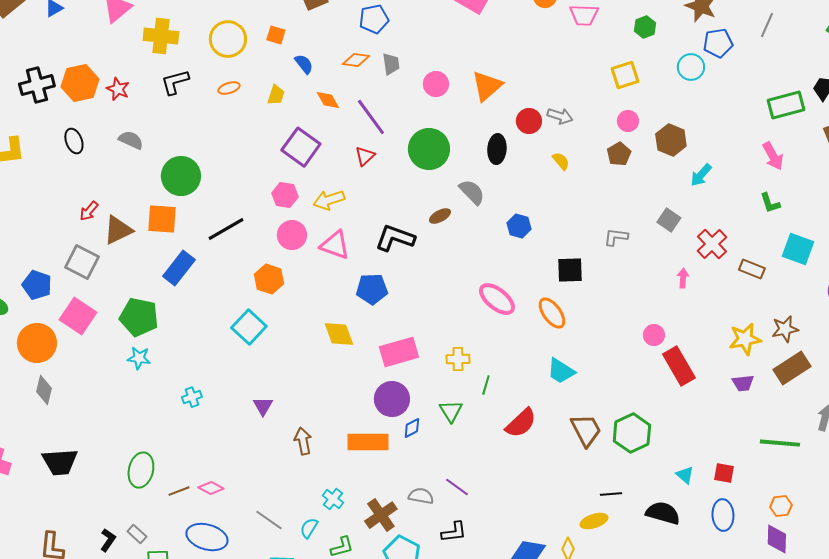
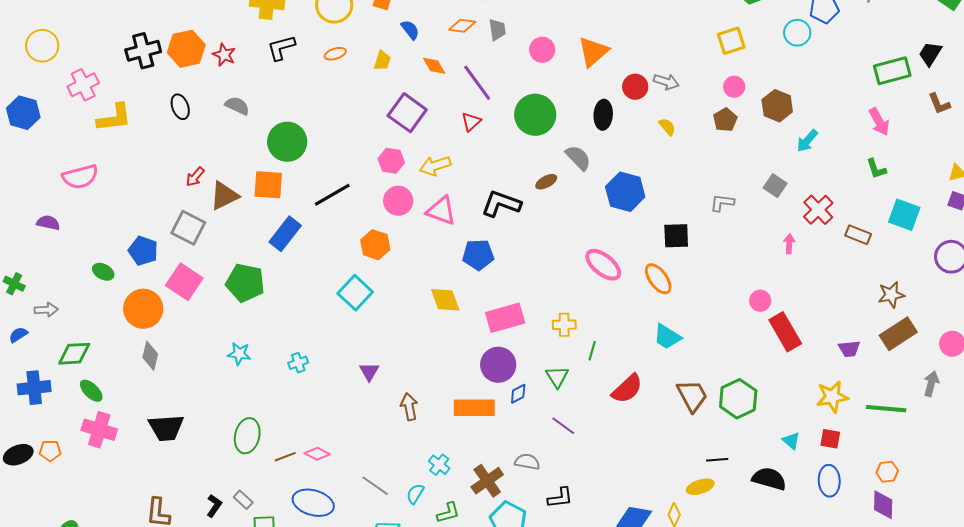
blue hexagon: (519, 226) -> (625, 192), size x1.6
yellow star: (745, 339) -> (832, 397), moved
cyan star: (139, 358) -> (239, 354), moved
purple line: (457, 487) -> (563, 426), moved

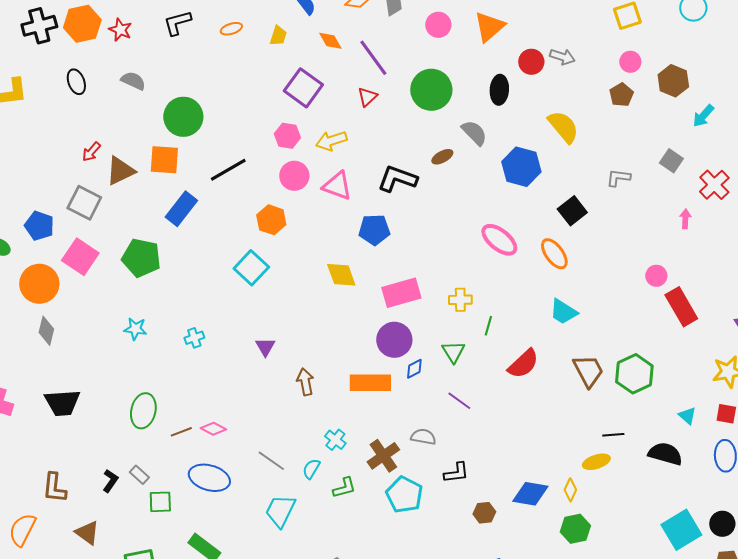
yellow semicircle: (667, 127) -> (563, 127), moved, size x1.8
black square: (676, 236) -> (572, 211), turned -36

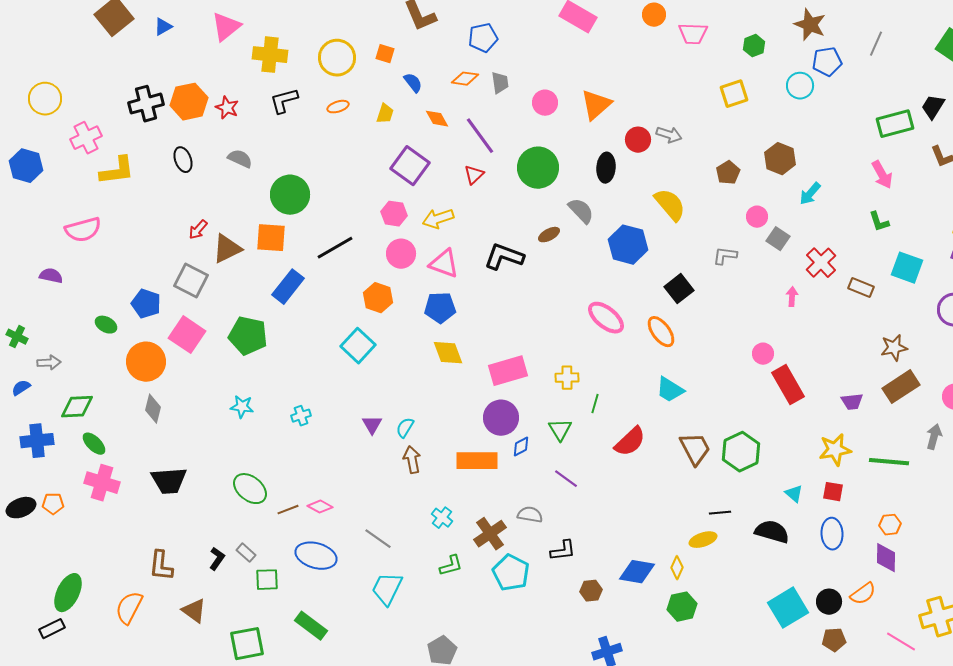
pink circle: (630, 62) -> (757, 217), moved
blue pentagon: (374, 230) -> (440, 308), moved
green ellipse: (143, 411) -> (250, 489), turned -64
cyan semicircle: (311, 469) -> (405, 428), moved

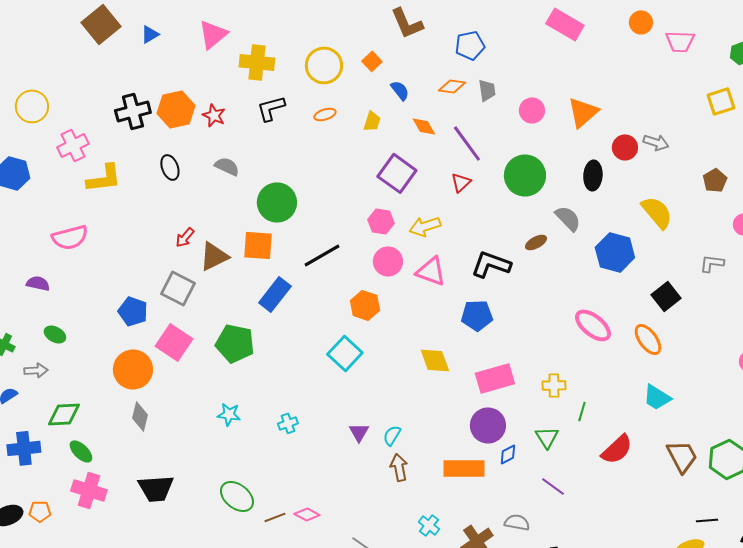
orange square: (385, 54) -> (372, 61), turned 30
blue pentagon: (440, 308) -> (477, 315), moved
green ellipse: (106, 325) -> (55, 334), moved

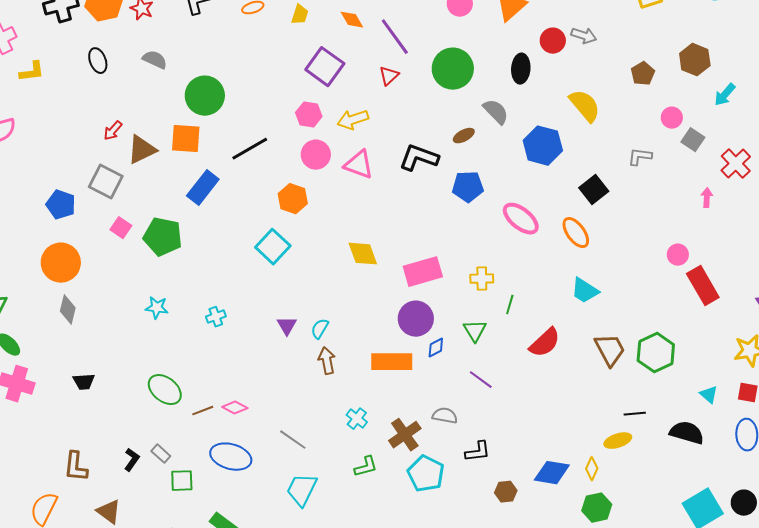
yellow L-shape: (104, 178) -> (32, 72), size x0.7
blue pentagon: (477, 315) -> (468, 187), moved
pink square: (174, 342) -> (121, 228), moved, size x0.6
black trapezoid: (156, 488) -> (84, 382), size x0.6

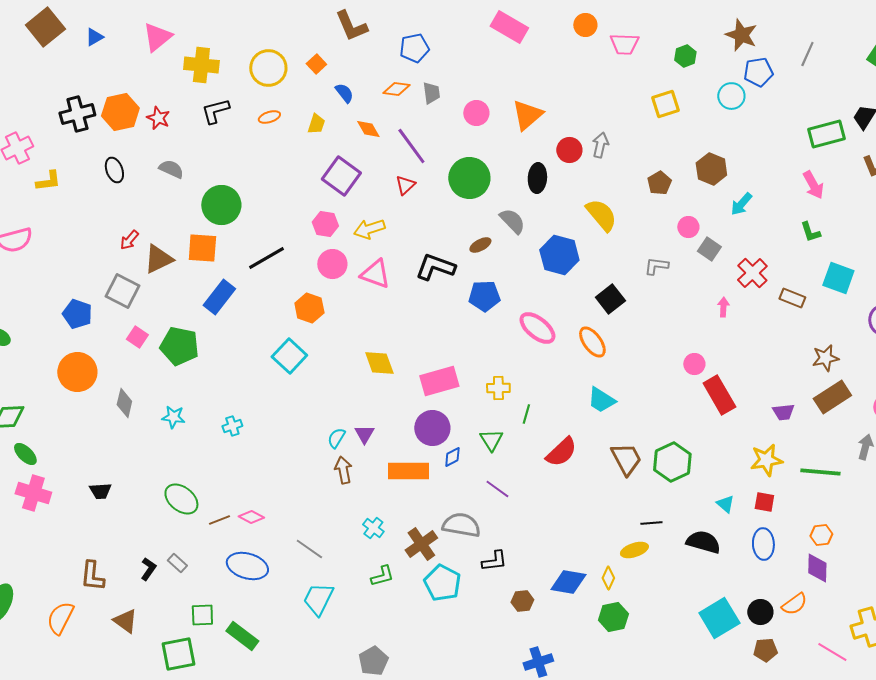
gray arrow: (584, 36) -> (600, 145), turned -95
gray diamond: (68, 310) -> (124, 403), moved
purple triangle: (287, 326) -> (364, 434), moved
gray semicircle: (445, 416) -> (461, 525), size x1.5
green square: (182, 481) -> (202, 615), moved

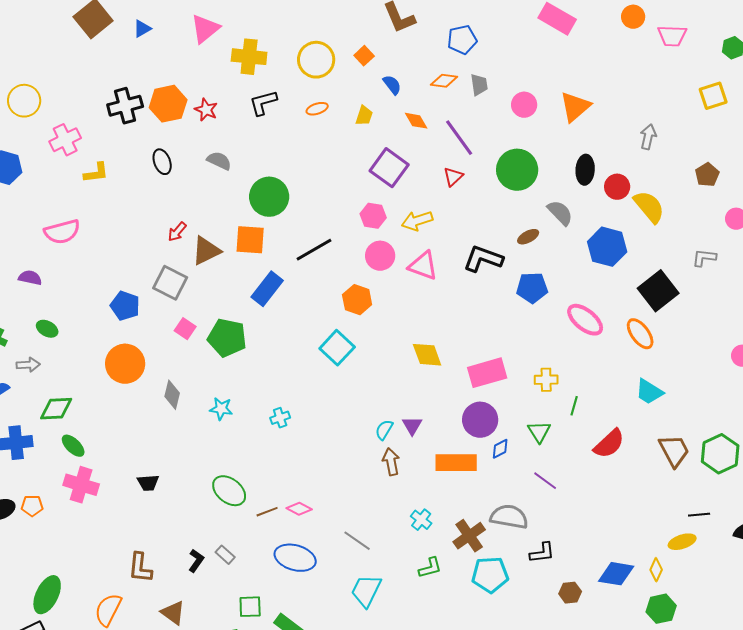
red circle: (569, 150) -> (617, 187), moved
black square: (610, 299) -> (658, 291), size x1.4
cyan pentagon: (442, 583) -> (490, 575), turned -30

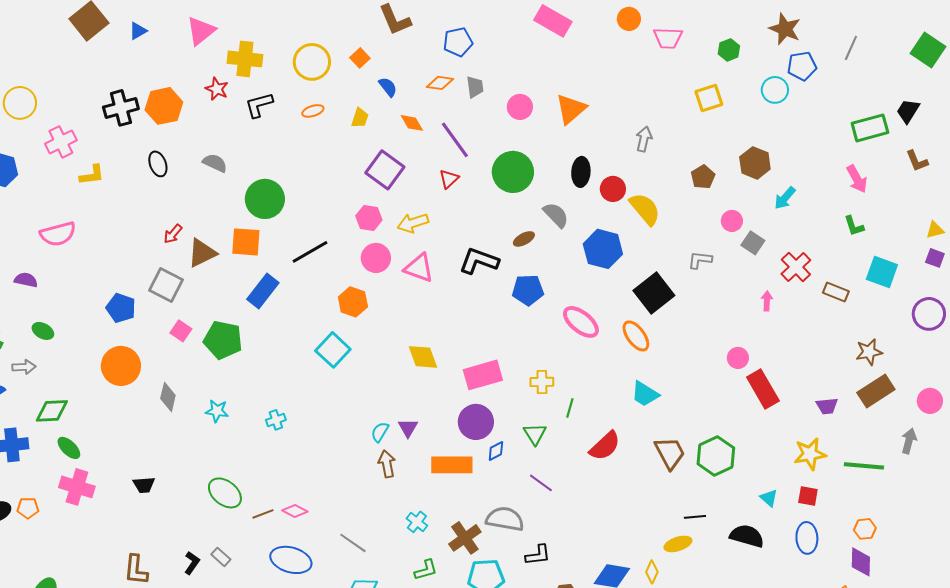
red star: (206, 110) -> (217, 89), moved

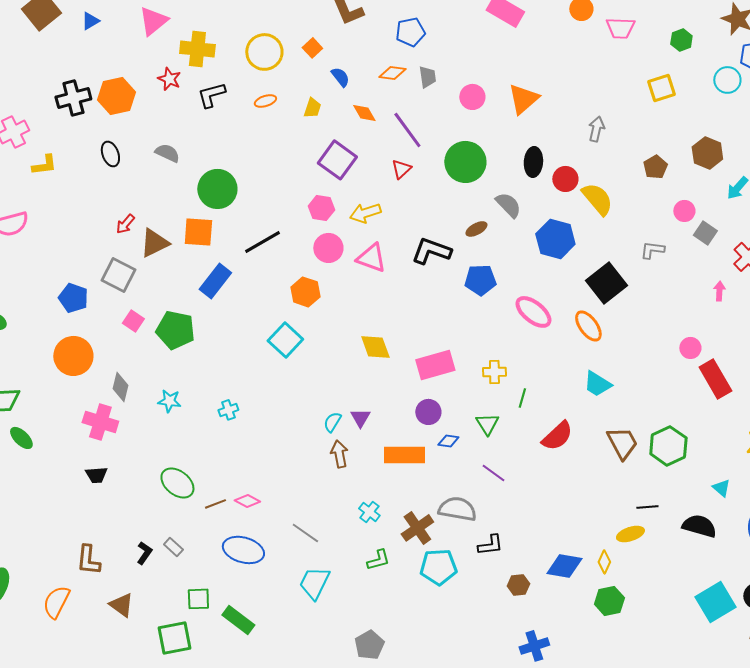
purple circle: (476, 422) -> (428, 412), size x0.7
blue diamond: (496, 451) -> (448, 441), turned 35
pink cross: (77, 487) -> (100, 422), moved

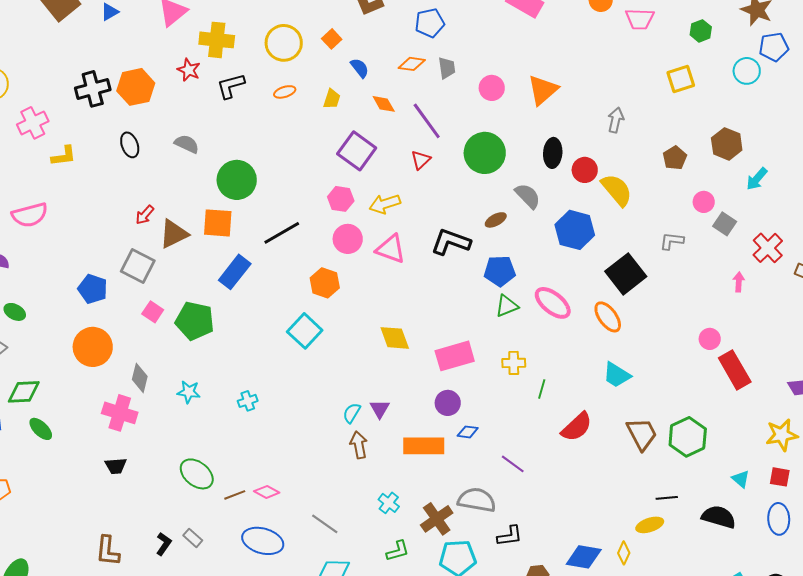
green triangle: (487, 424) -> (507, 306), moved, turned 40

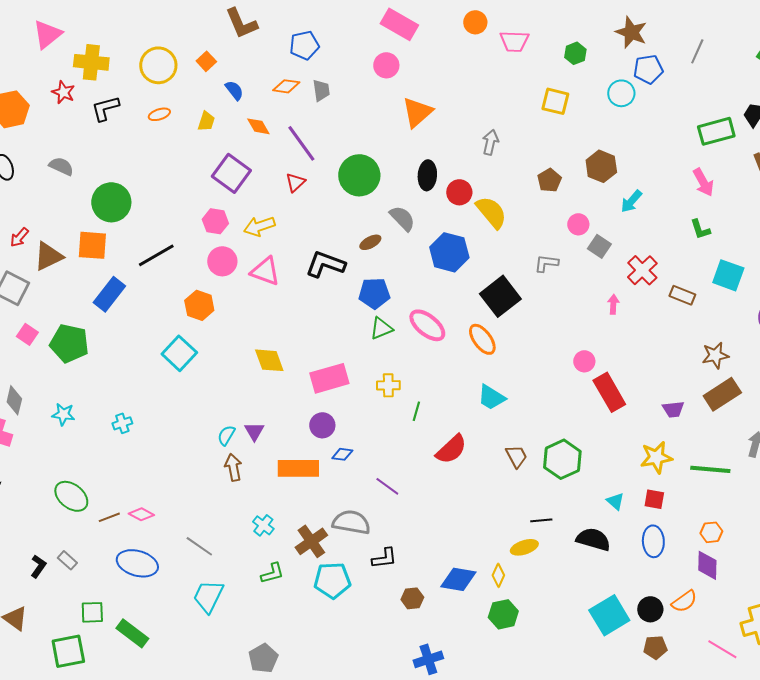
yellow square: (681, 79) -> (555, 101), turned 32
pink circle: (492, 88) -> (386, 65), moved
brown trapezoid: (642, 434) -> (516, 456), size x0.7

